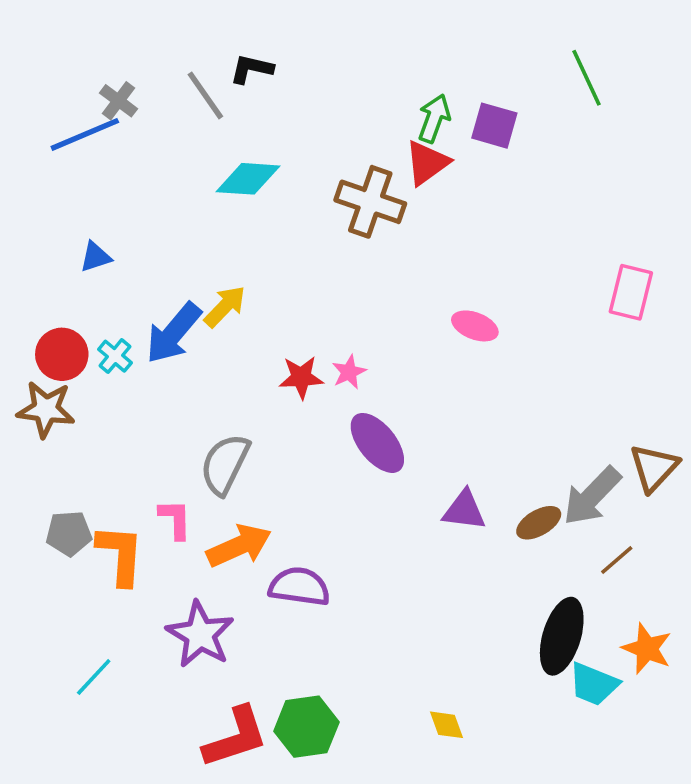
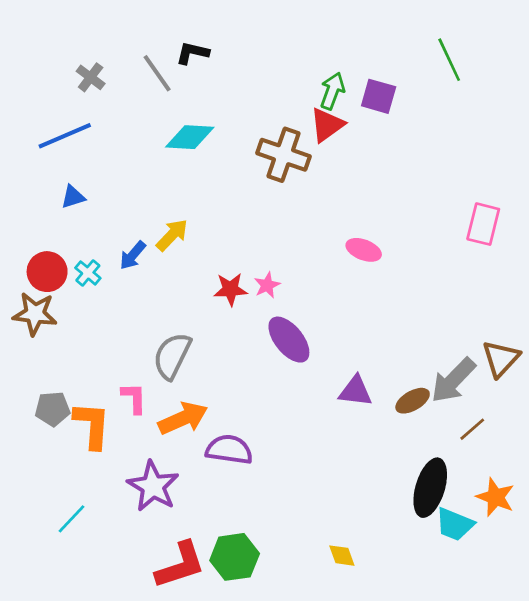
blue line: (85, 134) -> (65, 136), moved
blue arrow: (173, 333) -> (133, 255), size x0.6

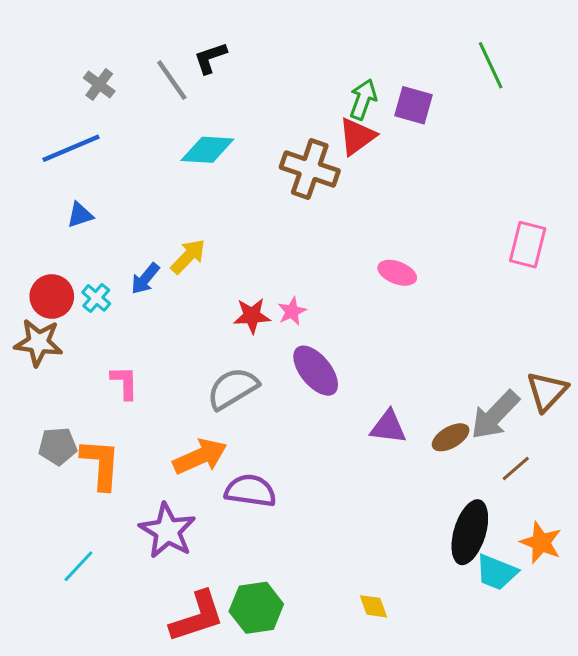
black L-shape: (192, 53) -> (210, 58), turned -32
gray semicircle: (172, 356) -> (233, 388), moved, turned 33
pink L-shape: (134, 398) -> (124, 382), moved

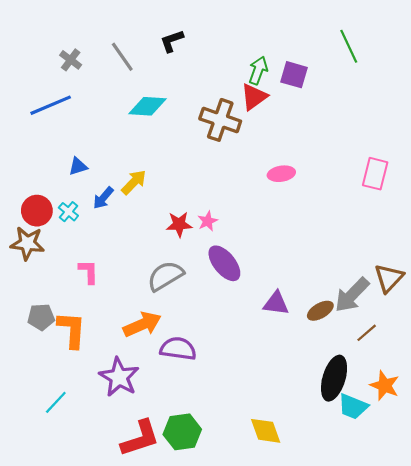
black L-shape: (210, 58) -> (172, 41), moved
blue triangle: (80, 215) -> (78, 166), moved
pink ellipse: (397, 273) -> (281, 174), moved, turned -30
yellow diamond: (373, 606) -> (266, 431), size x1.5

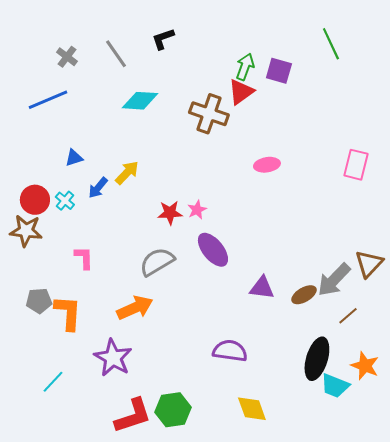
purple semicircle: (178, 349) -> (230, 351), moved

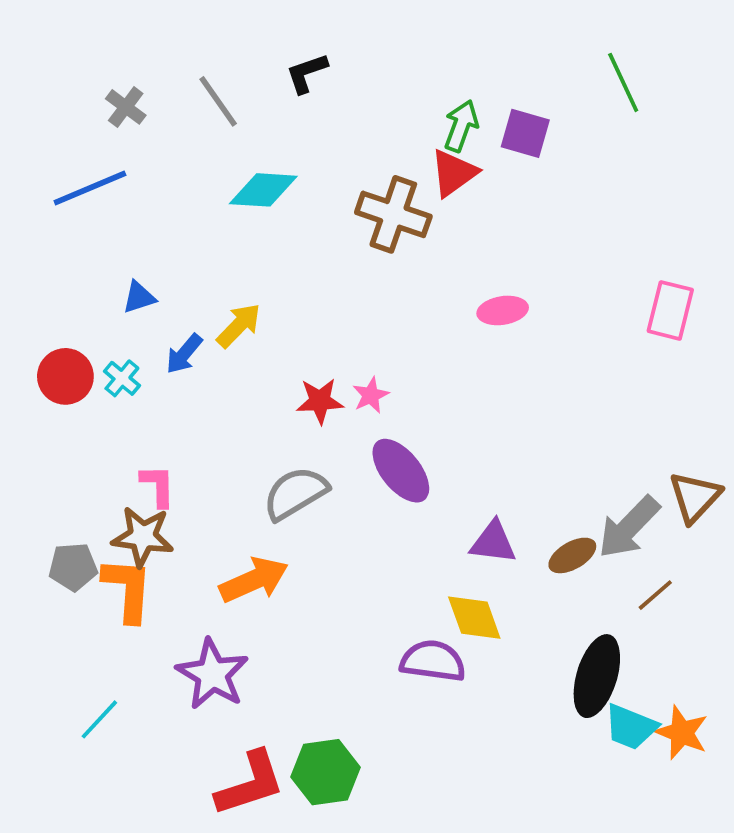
brown star: (26, 231) -> (143, 537), moved
orange star: (365, 366) -> (682, 733), moved
yellow diamond: (252, 409) -> (474, 618), moved

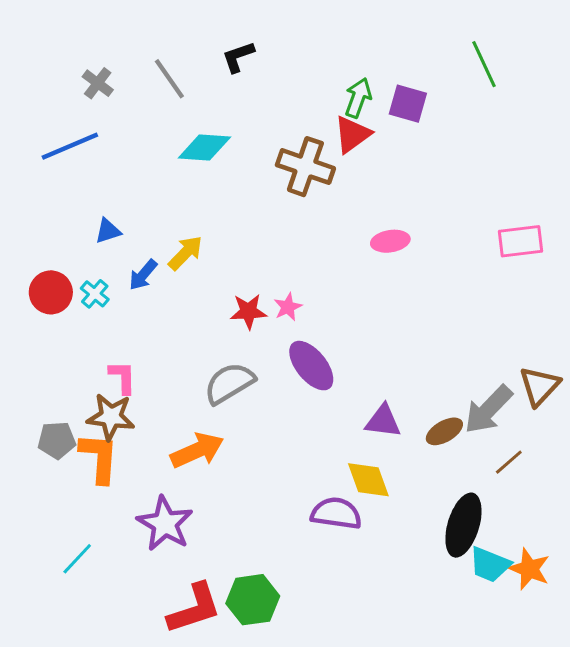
pink rectangle: (670, 310) -> (521, 241), turned 69

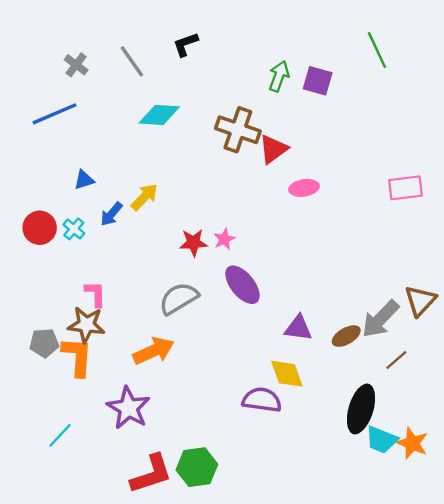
red triangle: (352, 134) -> (273, 149), moved

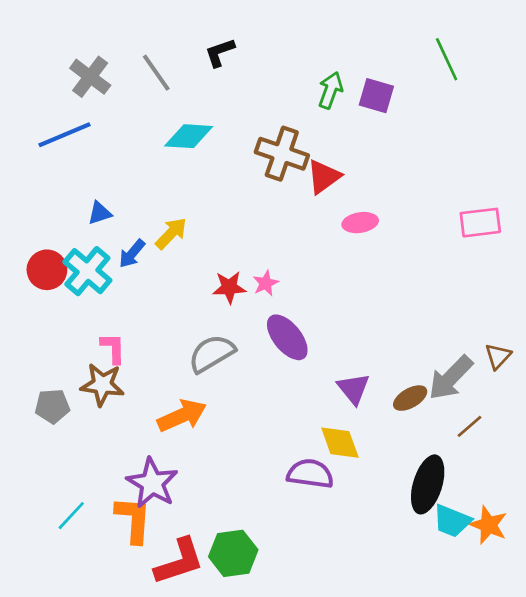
gray cross: (76, 65) -> (90, 77), size x1.4
cyan cross: (74, 229) -> (87, 271), size x1.8
brown triangle: (420, 301) -> (498, 356), size x0.7
purple triangle: (298, 328) -> (353, 389), turned 44
orange L-shape: (77, 357) -> (133, 520), moved

